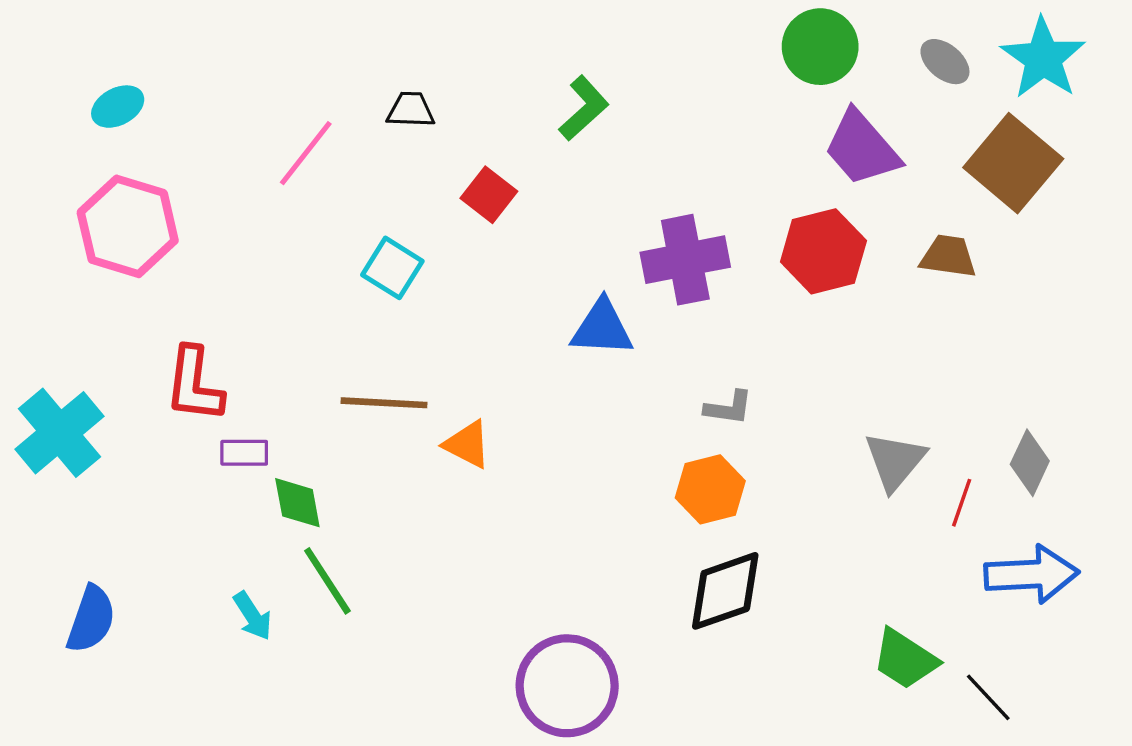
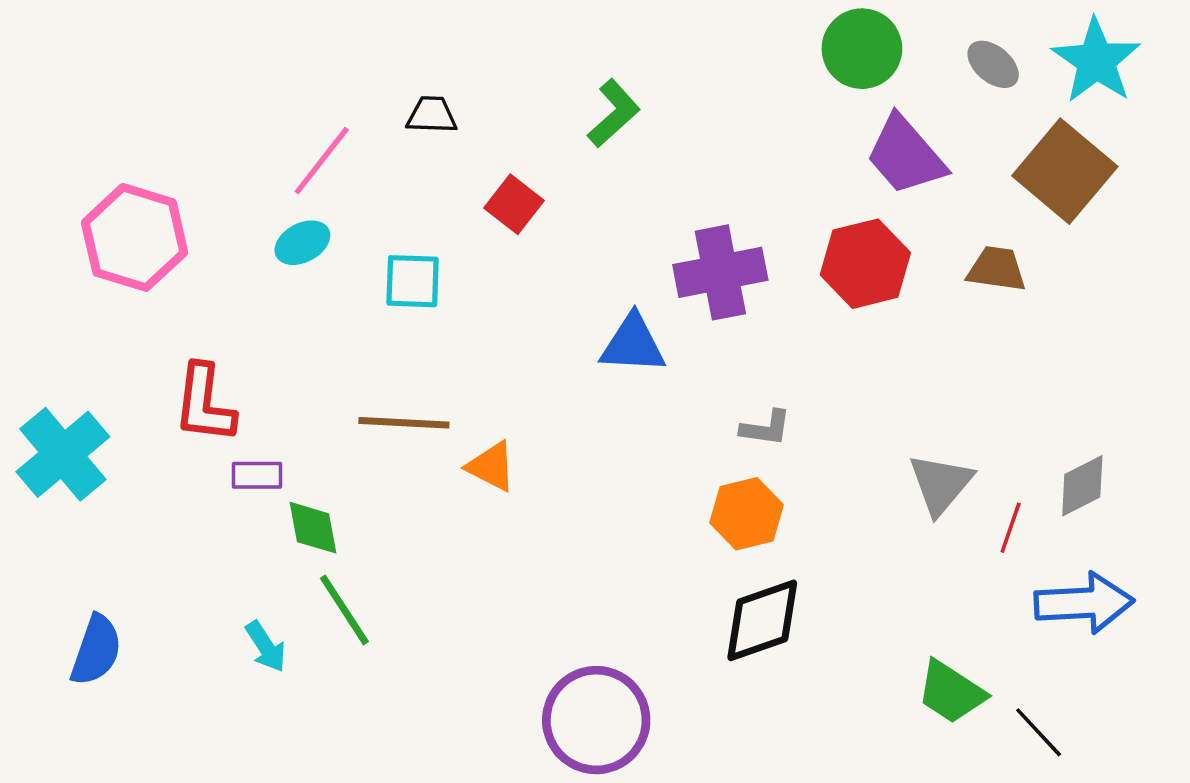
cyan ellipse: (118, 107) -> (302, 243), moved
cyan square: (392, 268) -> (413, 281), turned -30
gray diamond: (1030, 463) -> (1082, 486), turned 38

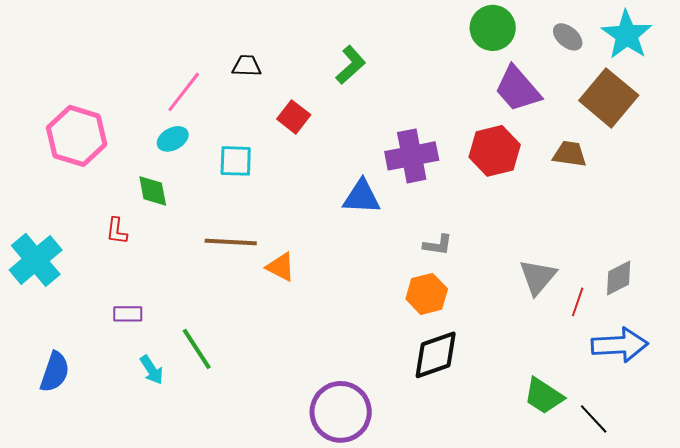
red L-shape: (205, 404) -> (117, 231), size x0.6
purple rectangle: (257, 475) -> (128, 314), moved
green diamond: (313, 528) -> (153, 191), moved

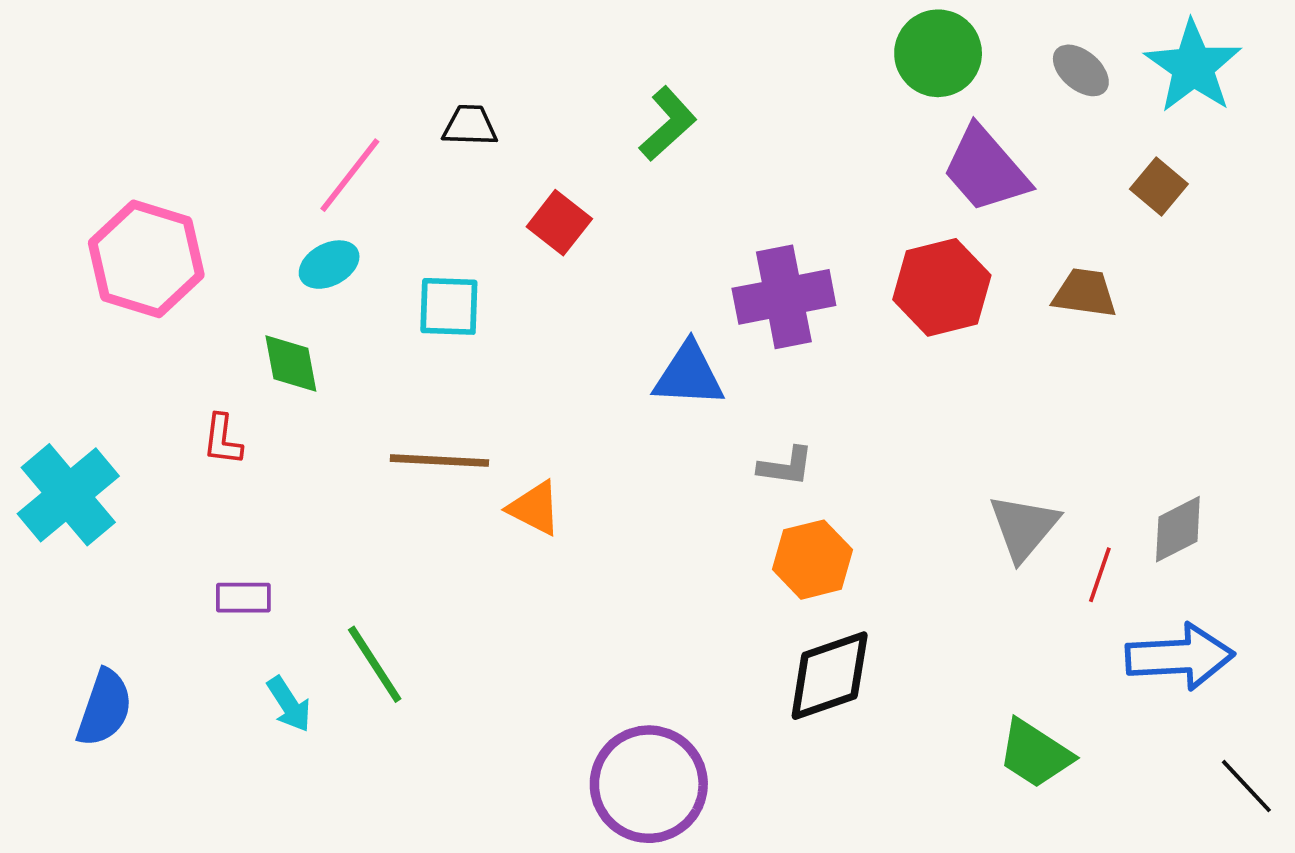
brown square: (609, 98) -> (1159, 187), size x0.5
gray L-shape: (438, 245) -> (786, 466), moved
black line: (594, 419) -> (1246, 786), moved

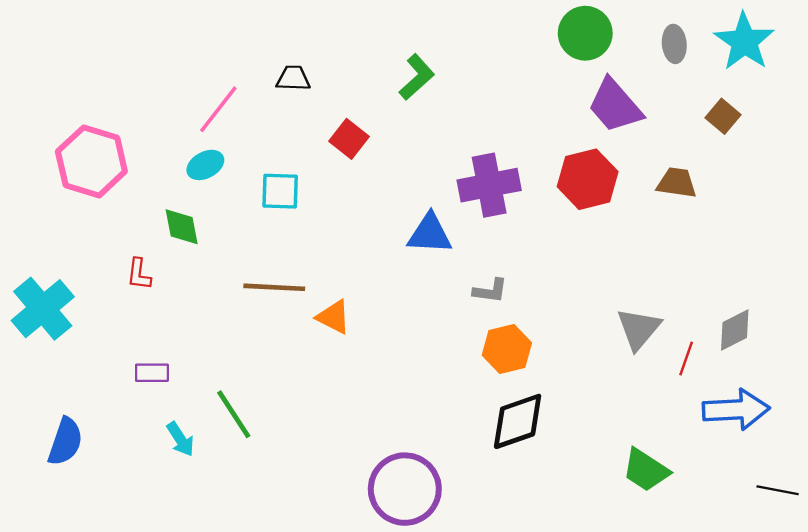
gray ellipse: (1081, 70) -> (674, 44), turned 45
black line: (1246, 786) -> (778, 490), turned -36

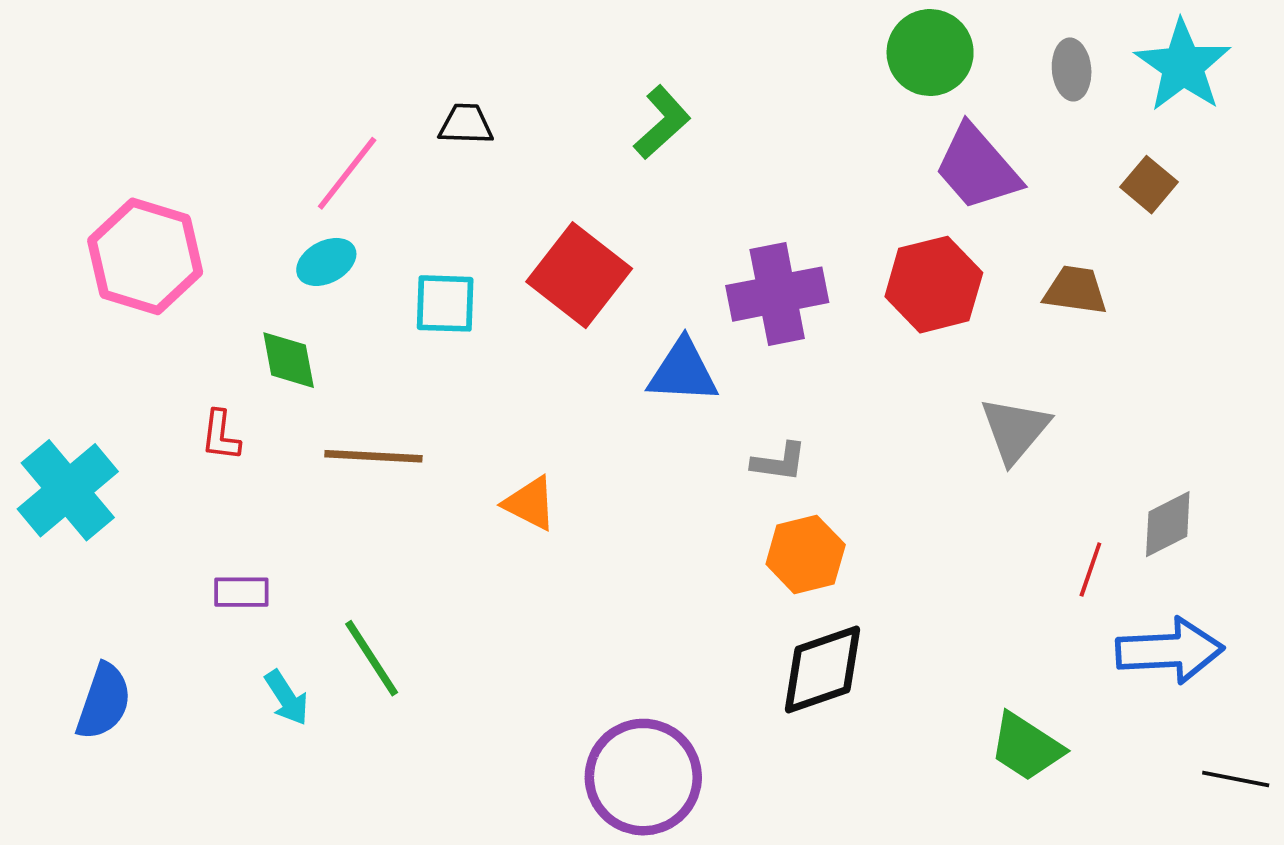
red square: (349, 139) -> (579, 275), moved, size x1.6
brown line: (274, 287) -> (373, 456), moved
gray triangle: (639, 329) -> (1015, 430), moved

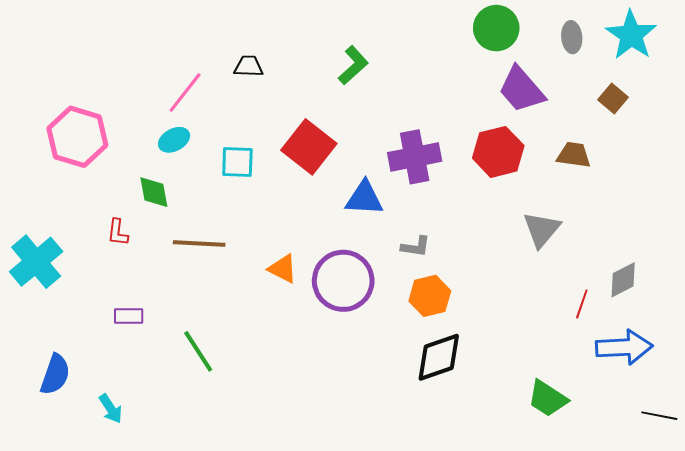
cyan arrow: (287, 698) -> (111, 409), moved
purple circle: (643, 777) -> (343, 281), moved

